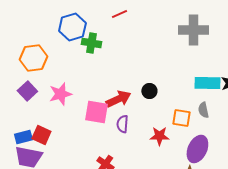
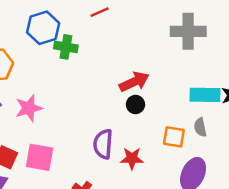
red arrow: (118, 99) -> (134, 82), moved
pink square: (96, 112) -> (40, 157), moved
purple semicircle: (122, 124) -> (103, 144), size x1.4
red star: (159, 136) -> (132, 158), moved

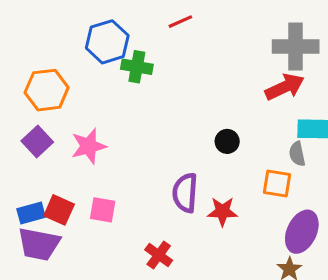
red arrow: (134, 82) -> (285, 87), moved
gray semicircle: (200, 127) -> (297, 154), moved
pink square: (40, 157) -> (103, 210), size x0.7

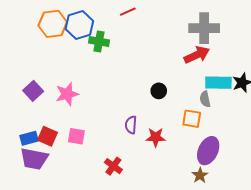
orange hexagon: (47, 90) -> (53, 24), moved
purple semicircle: (185, 193) -> (131, 125), size x0.7

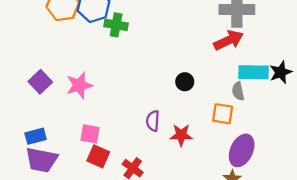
red square: (48, 136) -> (98, 156), moved

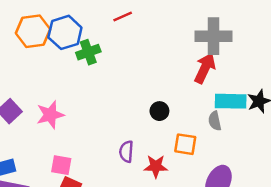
green cross: (116, 25) -> (88, 52), turned -30
red arrow: (229, 40) -> (205, 68), turned -40
orange square: (223, 114) -> (185, 144), moved

